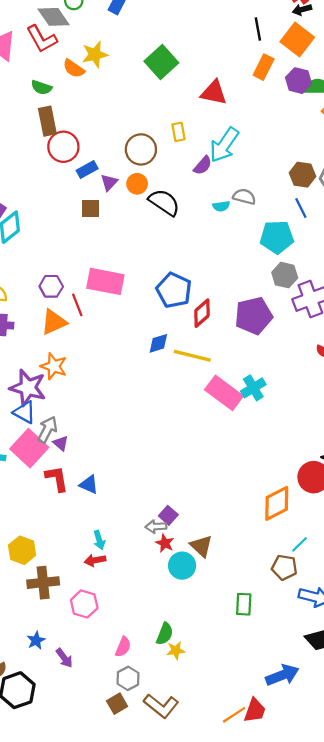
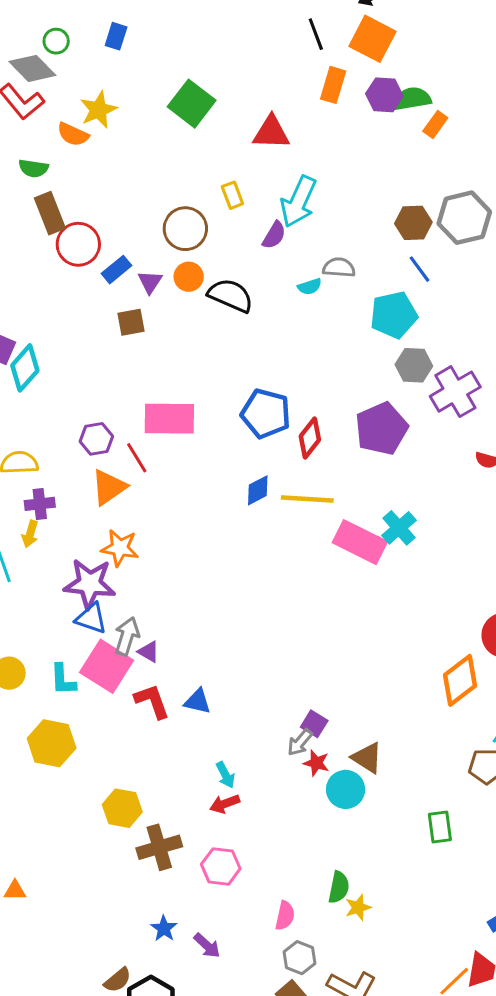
gray arrow: (156, 527) -> (300, 742), turned -36

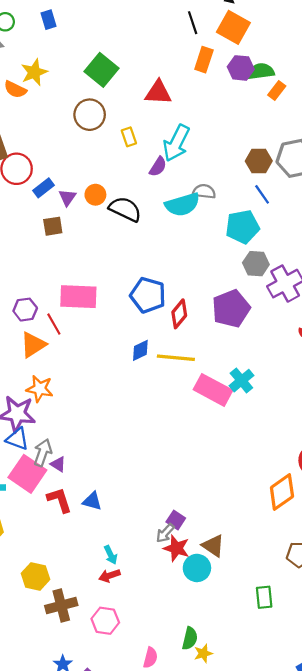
blue rectangle: (116, 36) -> (49, 20), turned -36
brown circle: (185, 229) -> (90, 115), moved
cyan semicircle: (310, 287) -> (182, 205), size x2.0
red star: (316, 763) -> (176, 548), size x1.4

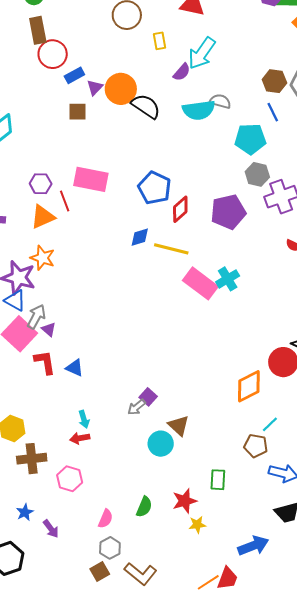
orange circle: (95, 195) -> (121, 89), size x1.6
red star: (176, 548) -> (185, 501), moved, turned 30
yellow star: (203, 653) -> (197, 525), moved

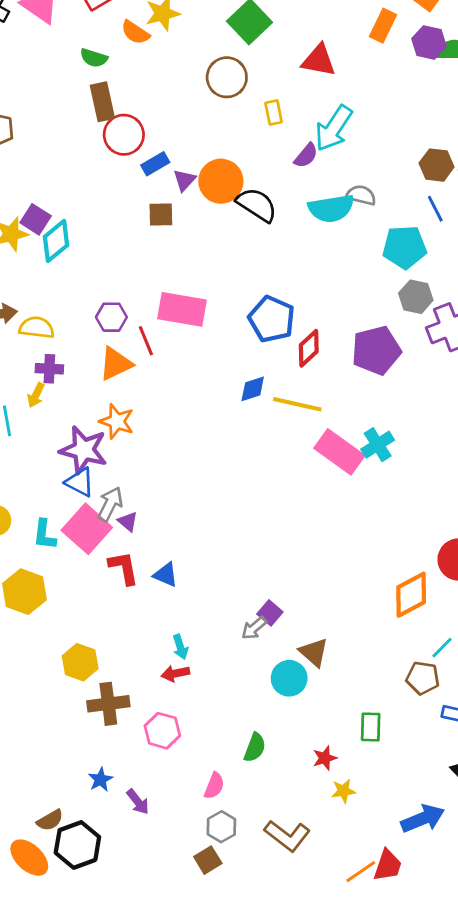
red star: (185, 501) -> (325, 758), size x0.7
green semicircle: (144, 507) -> (255, 748), moved
brown L-shape: (141, 574) -> (287, 836), moved

